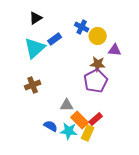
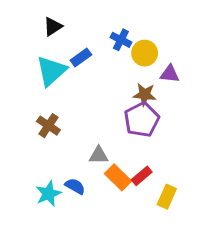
brown cross: (33, 85) -> (48, 126), turned -35
cyan star: (69, 131) -> (48, 194), moved, turned -30
yellow rectangle: (88, 133) -> (167, 197), moved

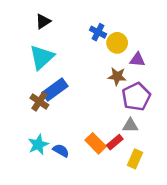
blue rectangle: (81, 58) -> (55, 90), moved, size x1.5
purple pentagon: (142, 120) -> (136, 97), moved
gray triangle: (99, 155) -> (130, 125), moved
cyan star: (48, 194) -> (38, 145), moved

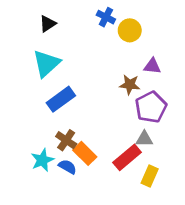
blue cross: (98, 32) -> (106, 17), moved
yellow circle: (117, 43) -> (130, 30), moved
brown cross: (39, 101) -> (66, 140), moved
red rectangle: (115, 142) -> (127, 157), size x1.5
orange rectangle: (96, 143) -> (85, 153), moved

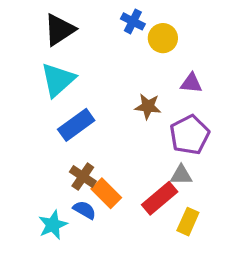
black triangle: (48, 24) -> (60, 30), size x1.5
brown star: (130, 85) -> (148, 106), moved
cyan star: (42, 160) -> (53, 225), moved

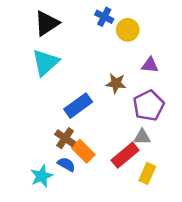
blue rectangle: (76, 125) -> (78, 106), moved

